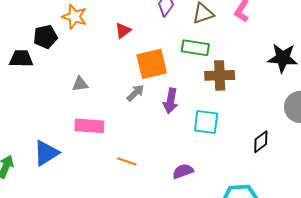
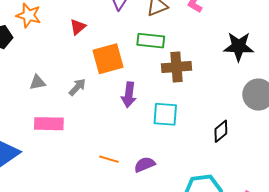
gray arrow: (135, 93) -> (77, 87), moved
orange line: (127, 161) -> (109, 159), moved

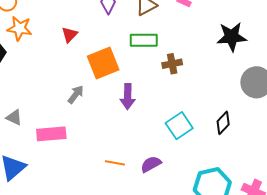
brown cross: (177, 67) -> (172, 64), size x0.7
gray triangle: (38, 82) -> (14, 118), moved, turned 42
cyan square: (165, 114) -> (179, 126), moved, turned -32

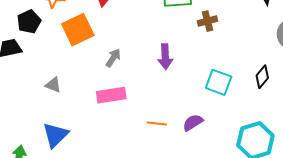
orange square: (103, 63) -> (78, 30), moved
cyan square: (179, 126) -> (219, 82), turned -32
pink rectangle: (51, 134) -> (111, 95), moved

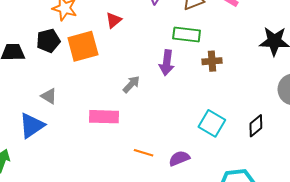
black pentagon: (29, 22) -> (48, 41), moved
purple arrow: (165, 57) -> (167, 63), moved
gray arrow: (113, 58) -> (131, 84), moved
blue triangle: (55, 135) -> (32, 126), moved

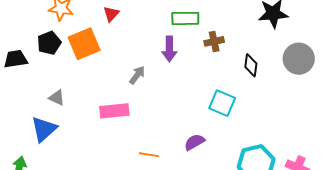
black diamond: (256, 126) -> (251, 65), moved, turned -35
orange line: (144, 153) -> (149, 155), moved

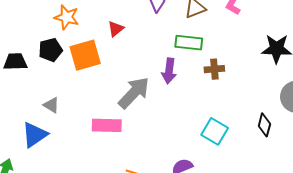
black diamond: (251, 65) -> (264, 125), moved
gray arrow: (137, 75) -> (134, 93), size x1.8

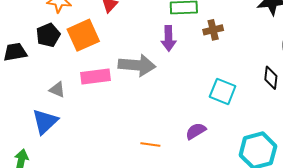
gray arrow: (134, 93) -> (137, 65), turned 60
pink rectangle: (107, 125) -> (96, 77), moved

